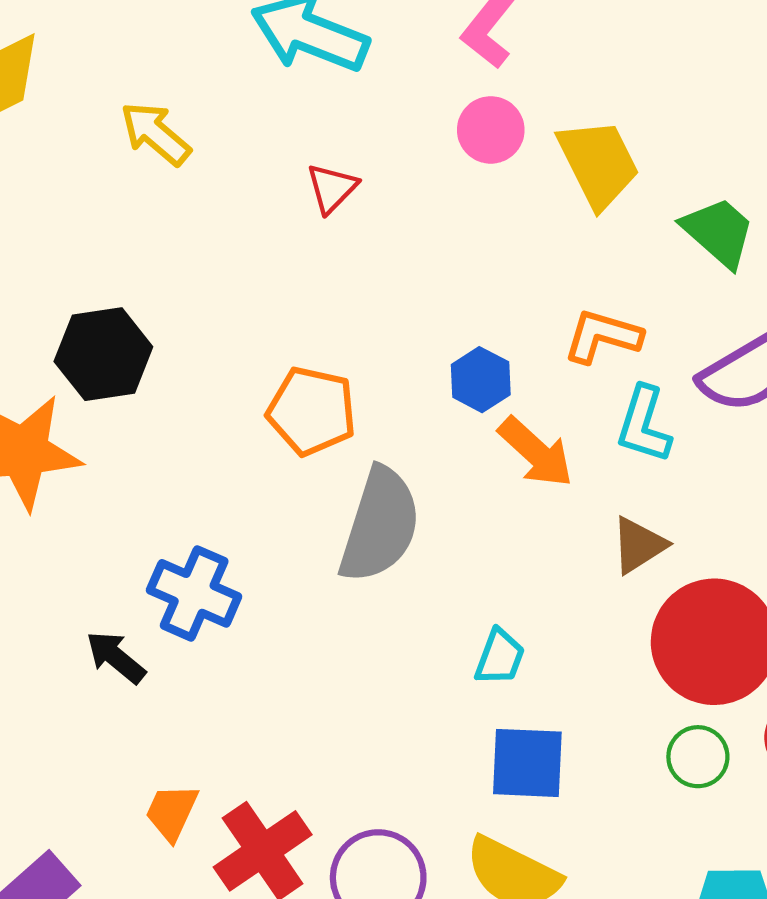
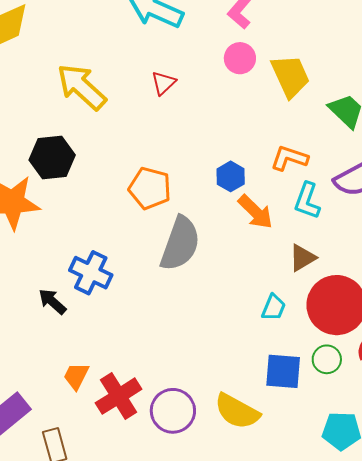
yellow arrow: (155, 134) -> (82, 87), moved, size x1.5
cyan trapezoid: (500, 657) -> (274, 307), moved
blue square: (527, 763) -> (283, 371), moved

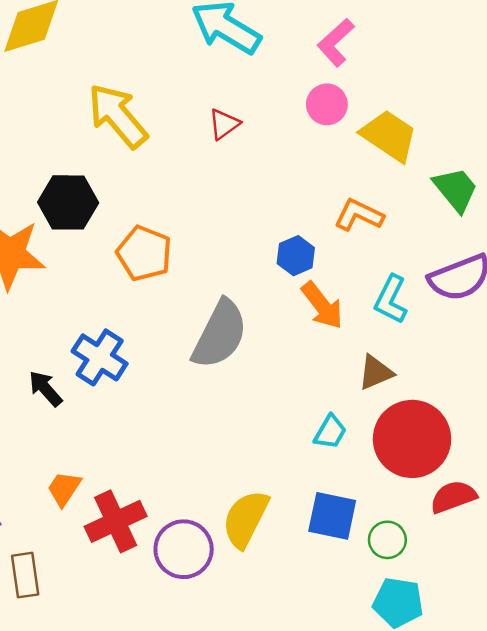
yellow trapezoid: (290, 76) -> (389, 136), turned -39
orange L-shape: (289, 158) -> (359, 215), moved
orange pentagon: (150, 188) -> (144, 253), moved
green circle: (327, 359) -> (387, 540), moved
yellow semicircle: (237, 411) -> (246, 519), moved, turned 81

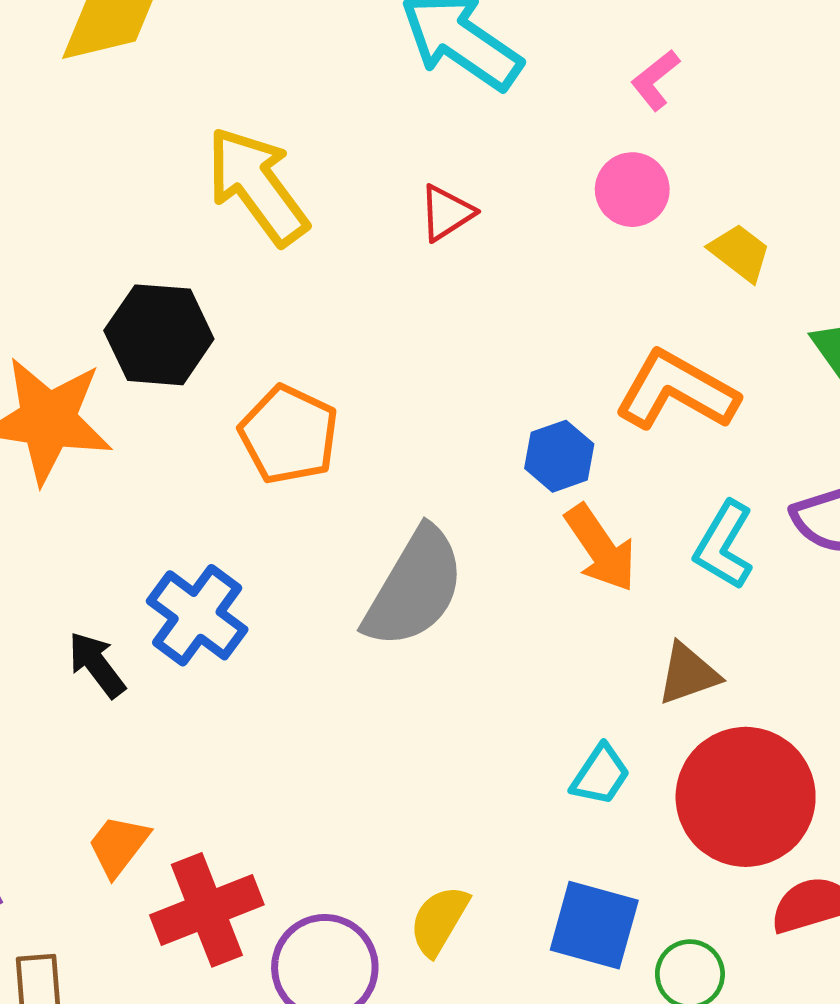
pink L-shape: (336, 42) -> (655, 80), size x0.7
yellow trapezoid: (389, 136) -> (740, 252), size x0.6
orange L-shape: (359, 215) -> (677, 391), size x1.4
yellow semicircle: (246, 519) -> (439, 920), size x0.7

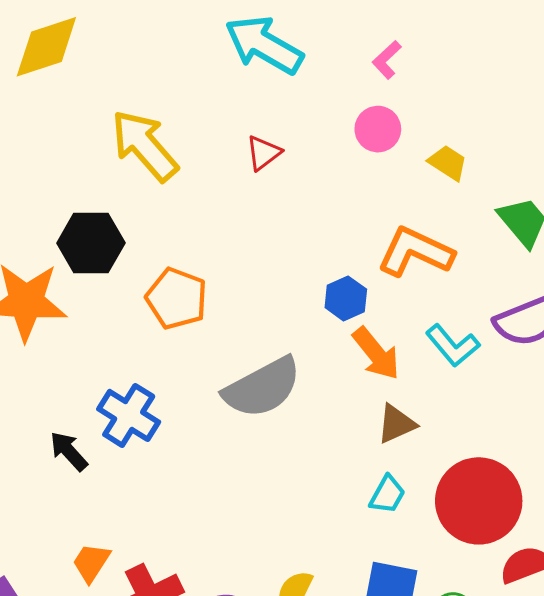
cyan L-shape: (724, 545) -> (453, 346), turned -66
gray semicircle: (414, 588) -> (262, 388), turned 36
brown triangle: (688, 674) -> (396, 424), moved

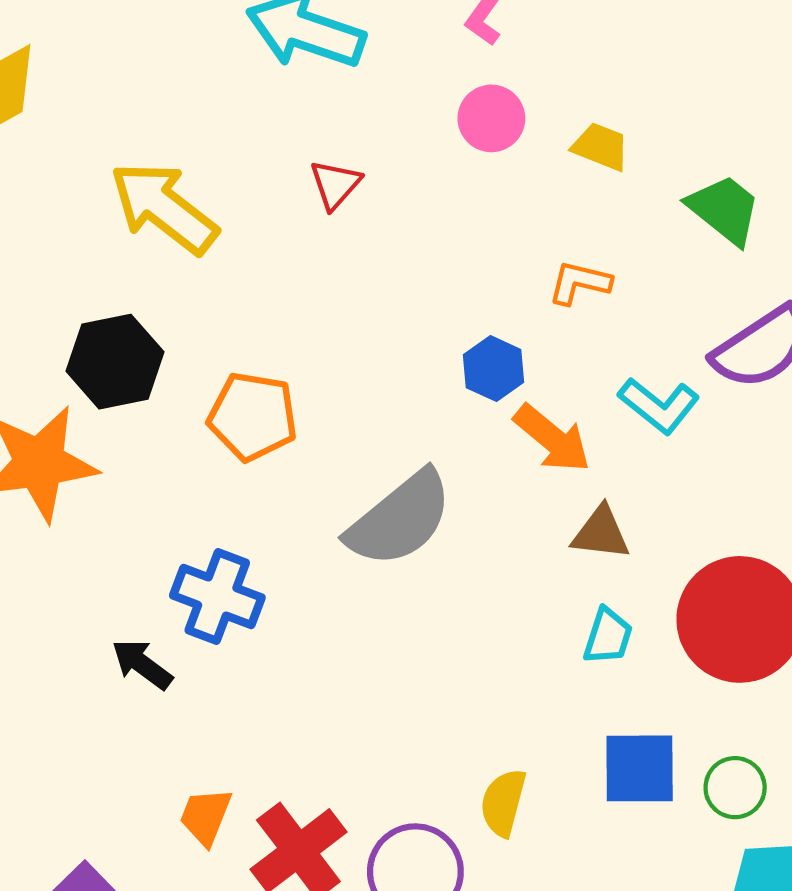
orange L-shape: (415, 252) -> (580, 283), size x0.6
brown triangle: (396, 424) -> (601, 533), turned 42

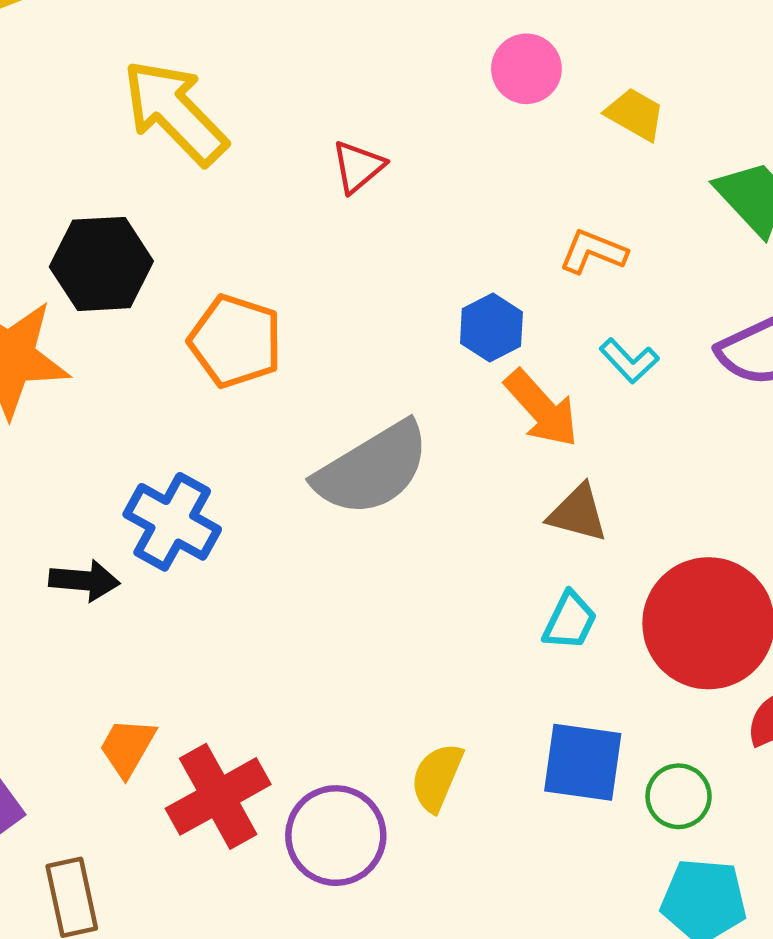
red triangle: (335, 184) -> (358, 167), moved
cyan L-shape: (659, 406) -> (629, 361), moved, size x0.7
black arrow: (142, 664) -> (84, 581), turned 140

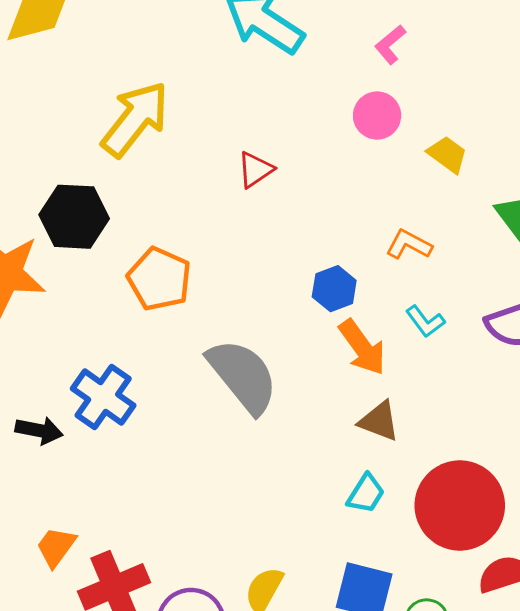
yellow arrow: (175, 112) -> (135, 119), turned 76
gray semicircle: (372, 469) -> (243, 376), turned -104

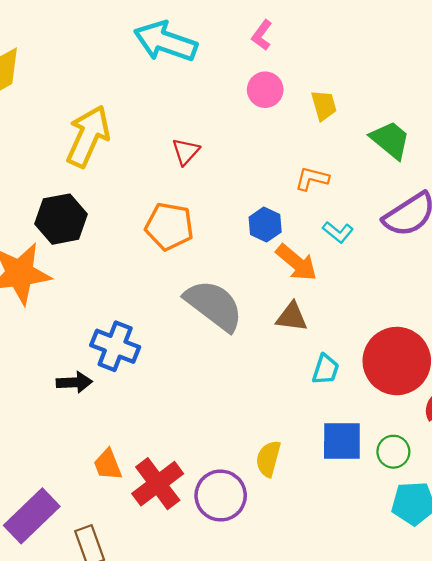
yellow trapezoid: (447, 154) -> (324, 105), turned 52
orange pentagon: (159, 279) -> (169, 226), moved
brown triangle: (379, 421) -> (292, 317), moved
orange trapezoid: (56, 547) -> (108, 465), turned -44

